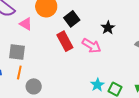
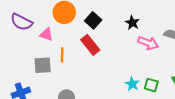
pink arrow: (91, 46) -> (148, 43), moved
orange line: (19, 72) -> (62, 55), moved

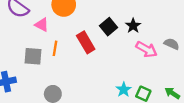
black square: (93, 20) -> (108, 27), moved

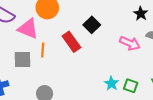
pink triangle: (42, 25) -> (28, 29), size x1.5
black star: (133, 26) -> (141, 14), moved

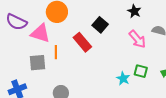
black star: (141, 14) -> (134, 11), moved
pink arrow: (130, 43) -> (137, 39), turned 30
green square: (131, 86) -> (141, 71), moved

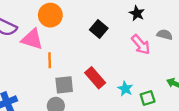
red rectangle: (82, 42) -> (95, 78), moved
gray square: (38, 63) -> (64, 85), moved
green square: (141, 71) -> (148, 98), moved, turned -32

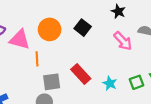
orange circle: (50, 15) -> (50, 29), moved
green square: (148, 98) -> (136, 82), moved

